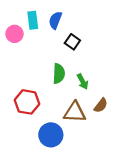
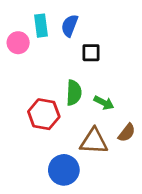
black square: (72, 42) -> (91, 53), turned -35
green arrow: (83, 82) -> (104, 103), turned -35
red hexagon: (27, 102) -> (44, 114), moved

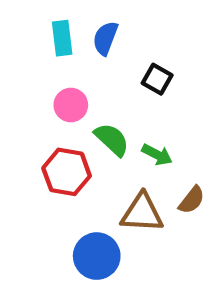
pink circle: (18, 43) -> (71, 105), moved
black square: (91, 53) -> (157, 79), moved, turned 30
green semicircle: (74, 93) -> (112, 140), turned -50

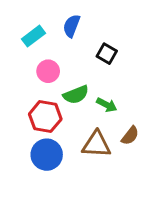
cyan rectangle: (62, 38) -> (33, 36), moved, turned 60
green semicircle: (112, 140) -> (76, 95), turned 115
blue circle: (97, 256) -> (47, 155), moved

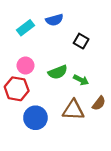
blue semicircle: (72, 26) -> (54, 20), turned -126
pink circle: (48, 71) -> (25, 65), moved
red hexagon: (45, 117) -> (17, 89), moved

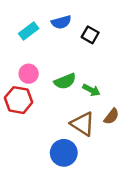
black square: (81, 41) -> (90, 35), moved
brown triangle: (73, 110) -> (83, 124), turned 30
blue circle: (35, 118) -> (64, 153), moved

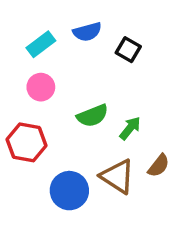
pink circle: (29, 74) -> (41, 87), moved
green arrow: (91, 90) -> (130, 128), turned -78
blue circle: (64, 153) -> (69, 191), moved

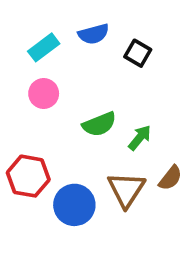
red hexagon: (27, 142) -> (28, 176), moved
brown triangle: (118, 176) -> (126, 190), turned 30

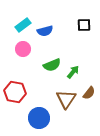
blue semicircle: (94, 34) -> (45, 31), moved
black square: (138, 53) -> (84, 25), moved, turned -32
blue circle: (74, 205) -> (39, 118), moved

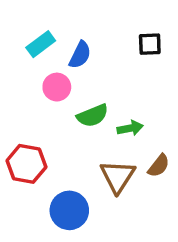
blue semicircle: (45, 31) -> (80, 55), turned -49
pink circle: (23, 49) -> (57, 87), moved
green arrow: (73, 72) -> (130, 128), turned 40

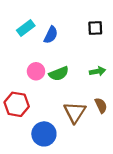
pink circle: (57, 87) -> (36, 71), moved
green arrow: (130, 128) -> (98, 71), moved
brown semicircle: (159, 166) -> (101, 105), turned -63

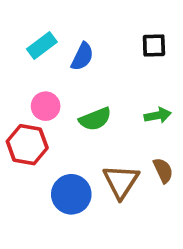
pink circle: (36, 71) -> (46, 106), moved
red hexagon: (17, 104) -> (27, 145), moved
blue circle: (44, 134) -> (71, 194), moved

